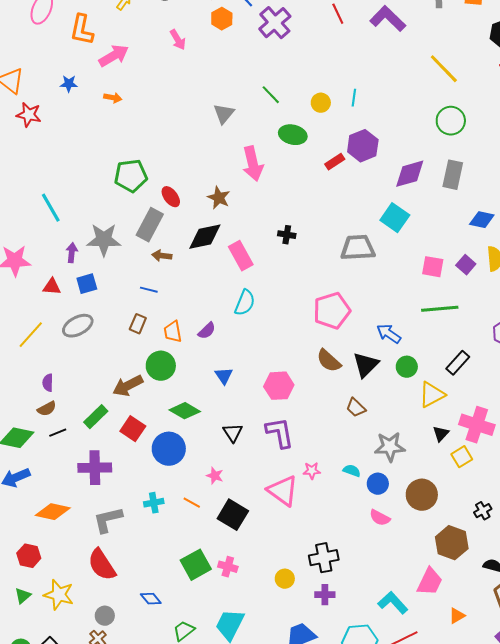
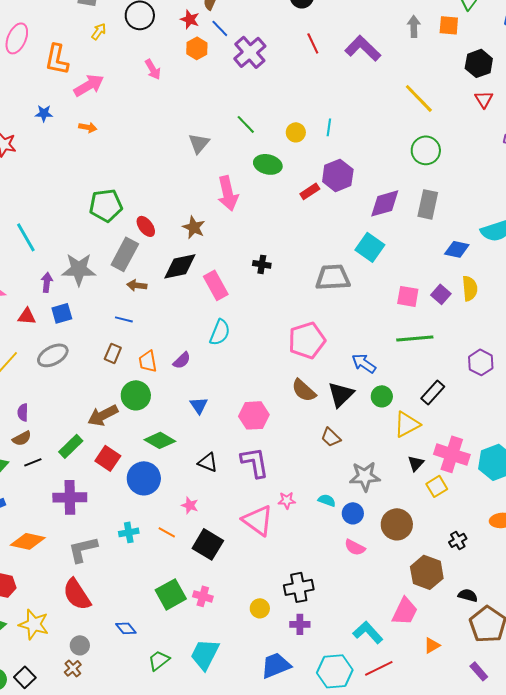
black triangle: (233, 433) -> (208, 462), turned -35

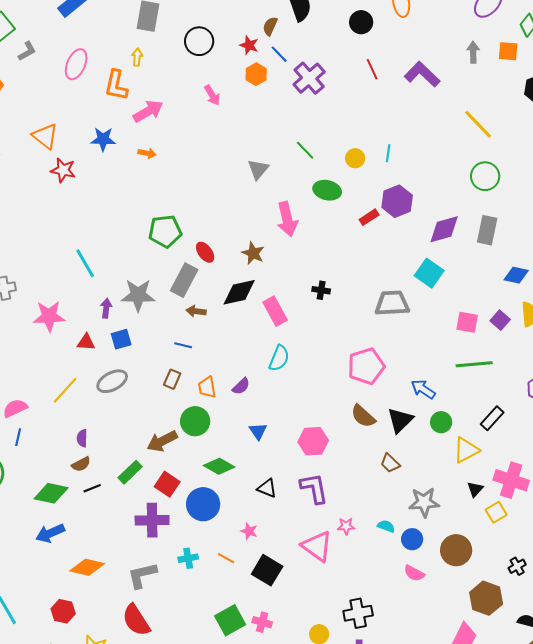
yellow arrow: (99, 31) -> (137, 57), moved, turned -30
blue star: (44, 113) -> (103, 139), size x1.4
purple cross: (70, 497) -> (152, 520), moved

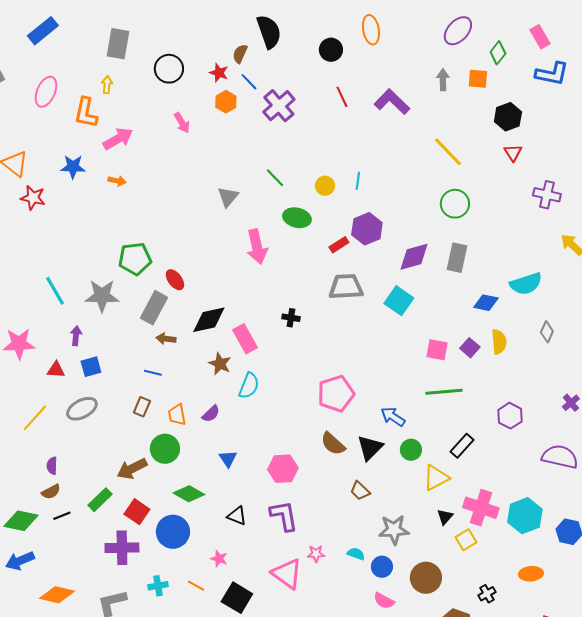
brown star: (253, 253) -> (220, 364), moved
gray star: (138, 295) -> (102, 296), moved
gray trapezoid: (392, 303) -> (346, 287), moved

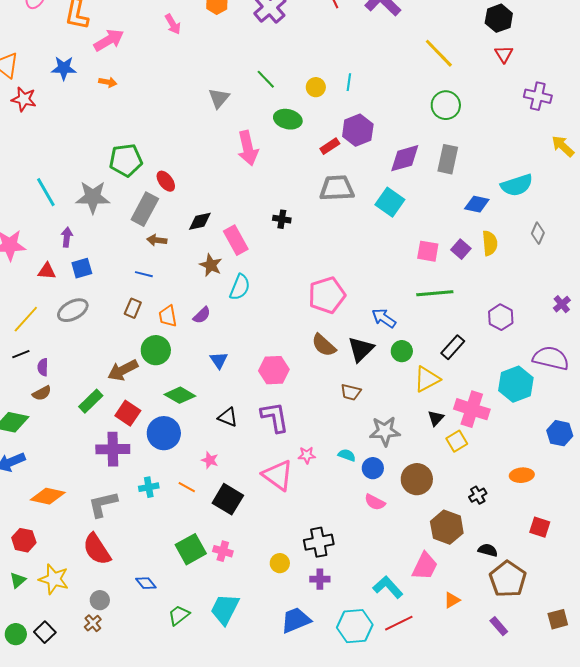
black diamond: (209, 320) -> (200, 221), size x0.7
brown trapezoid: (360, 491) -> (351, 392), turned -30
black line: (62, 516) -> (21, 354), moved
cyan hexagon: (525, 516) -> (516, 384), moved

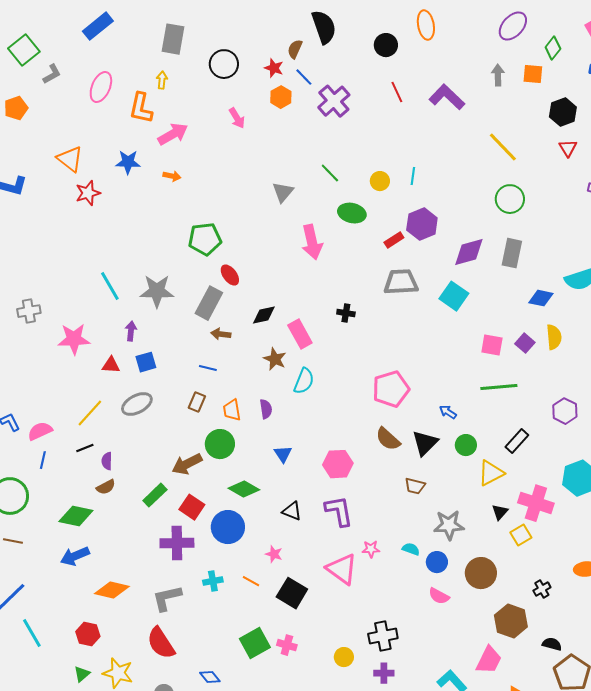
red star: (24, 99) -> (88, 193), turned -30
green pentagon: (126, 160) -> (205, 239), moved
purple semicircle: (202, 315) -> (266, 409), turned -54
blue arrow: (384, 318) -> (448, 412), size x0.7

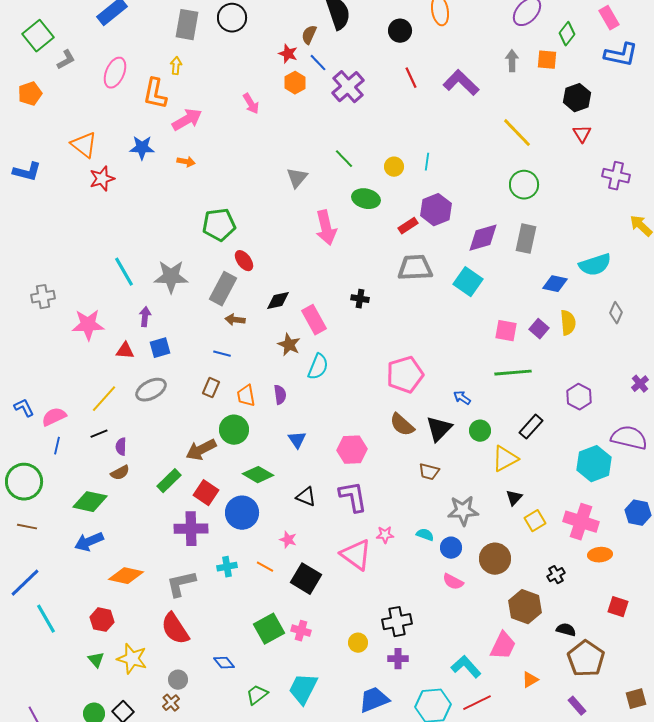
black circle: (224, 64) -> (232, 18), moved
pink cross: (536, 503) -> (581, 522), moved
green triangle: (82, 674) -> (96, 660), turned -30

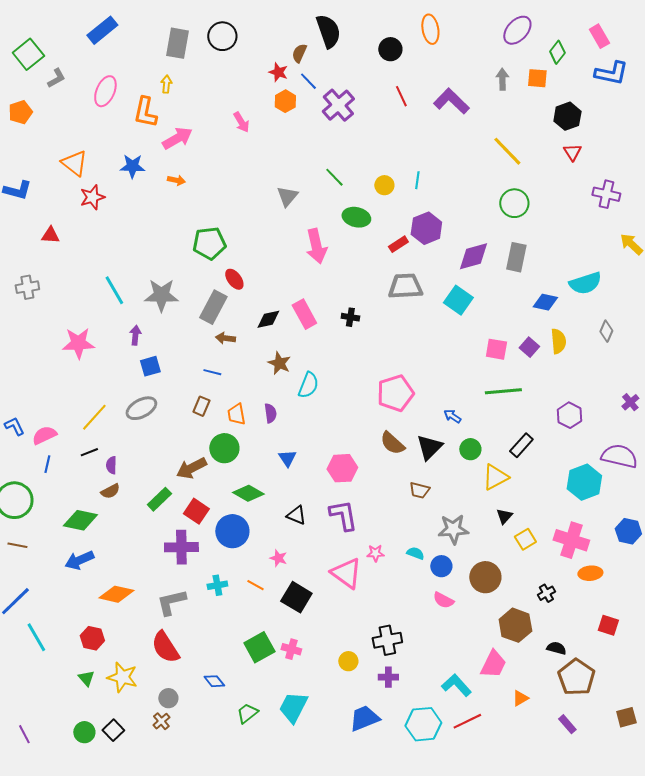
gray cross: (43, 297) -> (27, 287), moved
pink rectangle: (314, 320) -> (304, 314), moved
red triangle: (125, 351) -> (50, 235), moved

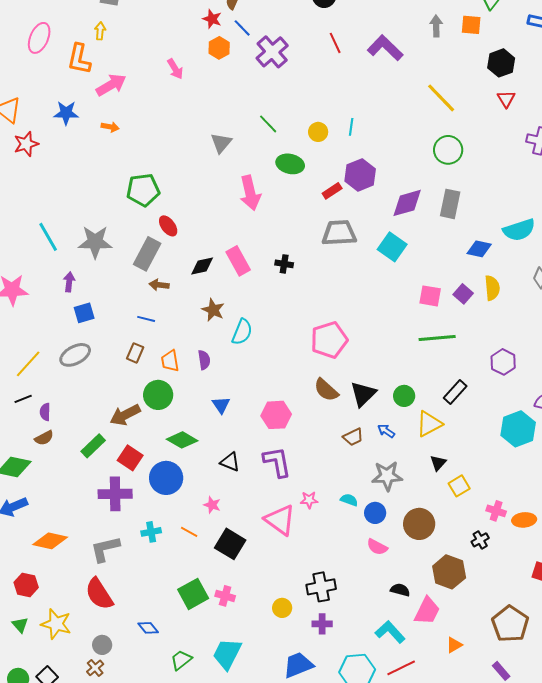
blue arrow: (452, 416) -> (386, 431), moved
brown trapezoid: (419, 490) -> (353, 437), turned -40
pink cross: (571, 540) -> (496, 511), moved, size x0.6
black semicircle: (556, 648) -> (400, 590), moved

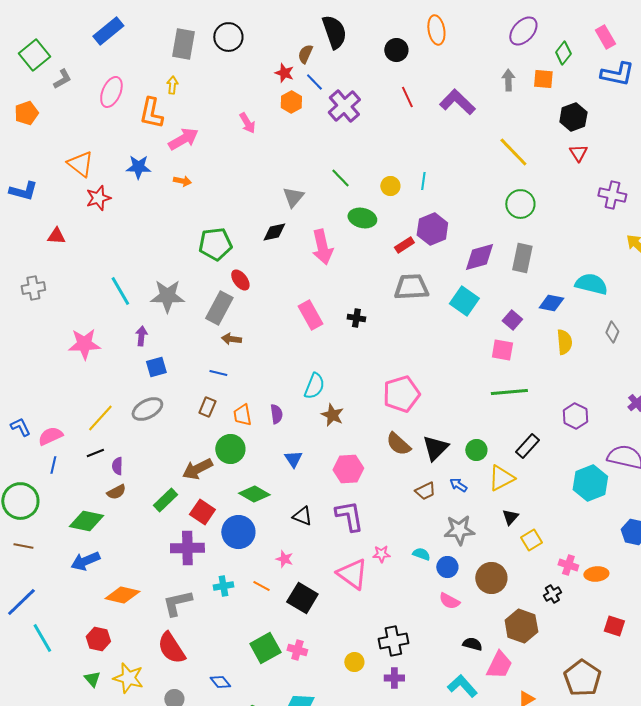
cyan semicircle: (519, 230) -> (591, 284), turned -148
black diamond: (202, 266) -> (274, 232), moved
purple square: (463, 294) -> (512, 320), moved
brown star: (213, 310) -> (332, 415), moved

